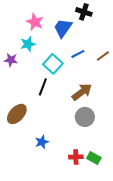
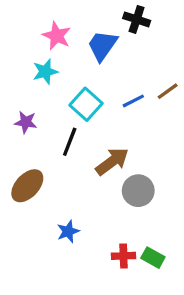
blue line: (78, 54) -> (133, 101), moved
purple star: (11, 60) -> (26, 122), moved
brown arrow: (82, 92) -> (112, 161), moved

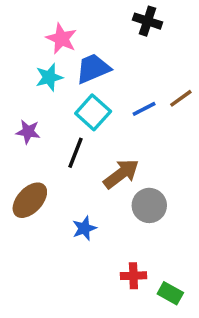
blue trapezoid: (102, 46) -> (93, 68), moved, turned 32
blue star: (68, 231) -> (84, 228), moved
green rectangle: (153, 258) -> (170, 293), moved

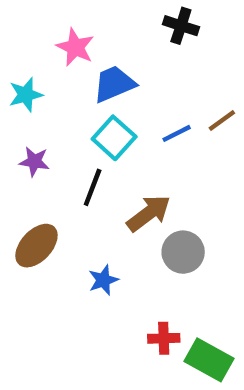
cyan star: (49, 77) -> (26, 95), moved
green rectangle: (170, 293) -> (209, 360), size x1.5

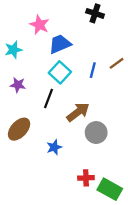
blue line: (177, 133) -> (93, 70), turned -49

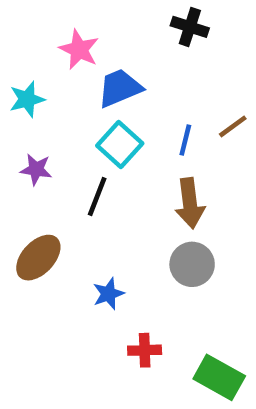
brown arrow: (78, 112) -> (190, 203), moved, turned 120
red cross: (86, 178) -> (145, 350), moved

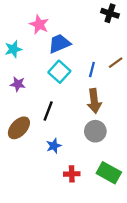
black cross: (190, 27) -> (110, 13), moved
black line: (97, 196) -> (48, 111), moved
green rectangle: (219, 377) -> (109, 173), moved

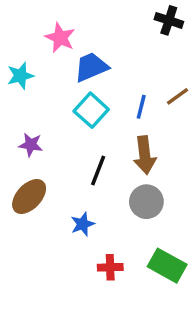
purple star: (18, 84) -> (31, 145), moved
black line: (48, 111) -> (98, 171), moved

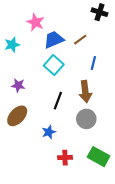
brown line: (178, 96) -> (80, 40), moved
blue line: (141, 107) -> (93, 63), moved

